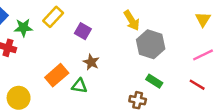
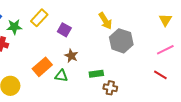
green rectangle: (154, 81) -> (96, 74), moved, turned -40

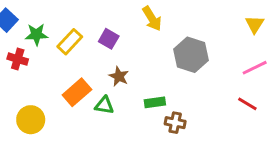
yellow rectangle: (39, 18) -> (70, 42), moved
yellow arrow: (105, 21) -> (152, 19), moved

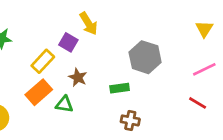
yellow arrow: (152, 19) -> (89, 24), moved
yellow rectangle: (70, 42) -> (43, 61), moved
green rectangle: (155, 102) -> (120, 88), moved

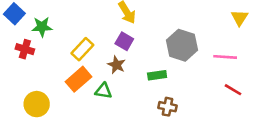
purple square: (68, 42) -> (124, 41), moved
pink line: (204, 69) -> (225, 57), moved, turned 30

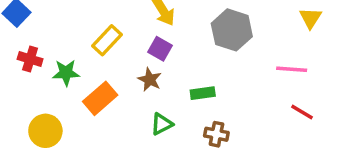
green star: (42, 27) -> (66, 73), moved
gray hexagon: (182, 45) -> (232, 30), moved
yellow rectangle: (82, 49) -> (107, 40), moved
green triangle: (103, 91) -> (162, 124), moved, turned -36

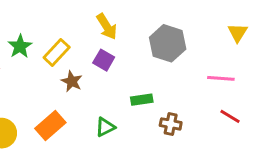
green star: (66, 73) -> (20, 46), moved, turned -30
brown star: (150, 80) -> (72, 81), moved
orange rectangle: (100, 98) -> (50, 125), moved
brown cross: (216, 134) -> (171, 124), moved

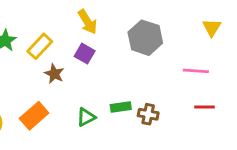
green rectangle: (142, 100) -> (121, 107), moved
red line: (230, 116) -> (205, 107), turned -30

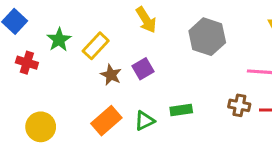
purple square: (85, 54) -> (143, 69), moved, turned 30
brown cross: (148, 114) -> (239, 105), moved
orange rectangle: (34, 116) -> (106, 121), moved

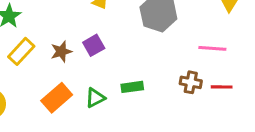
yellow rectangle: (96, 46) -> (21, 51), moved
brown star: (111, 75) -> (61, 51), turned 30

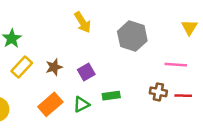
purple square: (94, 45) -> (86, 72), moved

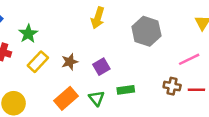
yellow arrow: (83, 22) -> (98, 18), turned 50
pink line: (176, 65) -> (189, 59), turned -30
green triangle: (81, 104) -> (96, 98), turned -42

